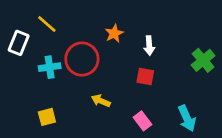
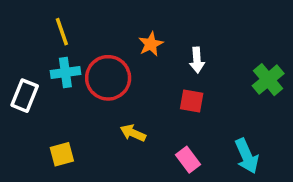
yellow line: (47, 24) -> (62, 32), turned 30
white rectangle: (19, 43) -> (25, 96), moved
cyan cross: (50, 67) -> (65, 72), moved

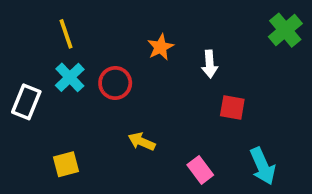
cyan cross: (65, 72) -> (70, 77), turned -36
red circle: (108, 78) -> (115, 83), size x0.7
green cross: (268, 80) -> (285, 30), moved
red square: (192, 101) -> (232, 108), moved

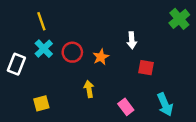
orange star: (161, 47) -> (101, 57), moved
yellow arrow: (142, 142) -> (89, 89), turned 56

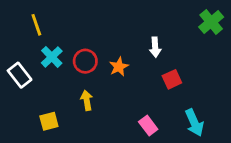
yellow line: (41, 21) -> (36, 25), moved
white rectangle: (16, 64) -> (20, 75), turned -60
red square: (146, 68) -> (172, 79), turned -35
yellow arrow: (89, 89) -> (87, 100), moved

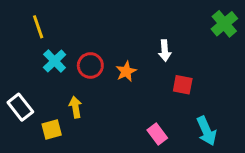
white rectangle: (20, 75) -> (20, 107), moved
red square: (172, 79) -> (183, 85), turned 36
yellow arrow: (87, 100) -> (75, 107), moved

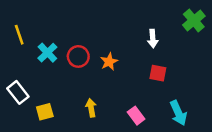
yellow line: (38, 27) -> (19, 35), moved
white arrow: (165, 51) -> (153, 39), moved
yellow arrow: (75, 107) -> (91, 108), moved

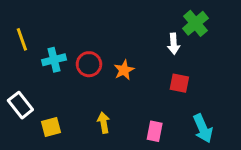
green cross: (194, 21) -> (195, 23), moved
cyan cross: (47, 53) -> (54, 60), turned 30
pink rectangle: (136, 116) -> (155, 131), turned 48

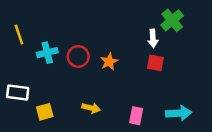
red square: (179, 83) -> (155, 63), moved
white rectangle: (20, 105) -> (18, 93), turned -45
yellow arrow: (104, 123) -> (91, 108), turned 114
cyan arrow: (203, 128) -> (179, 113), turned -70

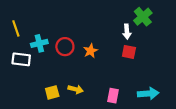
white rectangle: (18, 93) -> (21, 59), moved
yellow square: (45, 112) -> (52, 92), moved

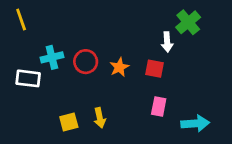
yellow line: (16, 28) -> (21, 19), moved
red square: (129, 52) -> (154, 69), moved
yellow arrow: (76, 89) -> (100, 118), turned 64
pink rectangle: (113, 96) -> (159, 107), moved

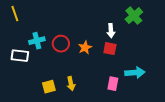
white arrow: (167, 42) -> (111, 31), moved
pink rectangle: (159, 107) -> (113, 84), moved
cyan arrow: (195, 123) -> (135, 73), moved

